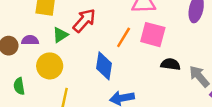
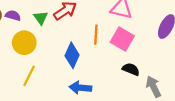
green triangle: (60, 35) -> (41, 18), turned -48
orange line: (124, 37) -> (96, 35), turned -42

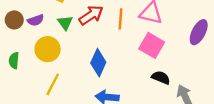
purple semicircle: (13, 16) -> (36, 20), turned 144
orange line: (96, 35) -> (120, 19), moved

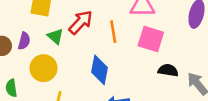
orange line: (120, 19) -> (113, 32), moved
purple semicircle: (36, 20) -> (24, 41), turned -42

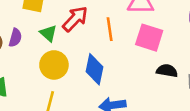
yellow circle: (43, 68) -> (54, 65), moved

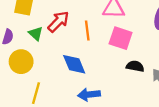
yellow circle: (54, 65) -> (21, 62), moved
blue diamond: (95, 69) -> (74, 64), turned -35

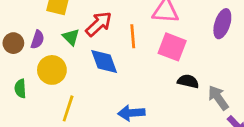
blue diamond: (74, 64) -> (104, 61), moved

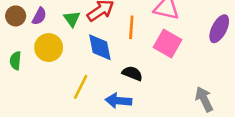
black semicircle: (188, 81) -> (132, 73), moved
yellow line: (68, 108) -> (81, 87), moved

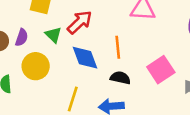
orange line: (131, 27) -> (118, 47), moved
pink square: (167, 44) -> (161, 70), moved, turned 36

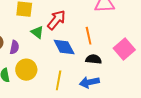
purple semicircle: (22, 37) -> (14, 47), moved
yellow circle: (36, 66) -> (26, 70), moved

